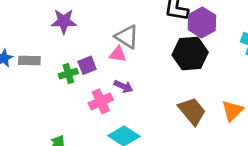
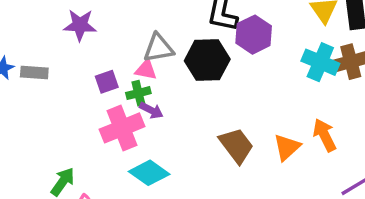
gray triangle: (127, 37) -> (159, 48), turned -45
black hexagon: (190, 54) -> (207, 60), moved
green cross: (68, 74) -> (138, 93), moved
pink cross: (101, 101) -> (122, 128), size x1.4

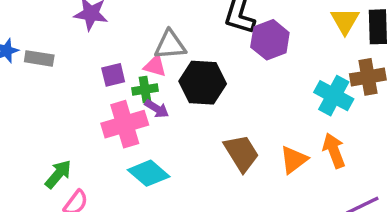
black hexagon: (207, 60) -> (203, 83), moved
cyan cross: (320, 62) -> (334, 96), moved

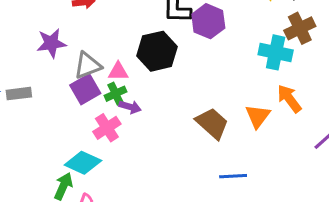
gray triangle: (170, 45) -> (88, 65), moved
purple square: (113, 75) -> (85, 89), size x1.4
black hexagon: (203, 83) -> (157, 51), moved
pink cross: (125, 124) -> (107, 128), size x0.7
cyan diamond: (149, 173) -> (83, 163), moved

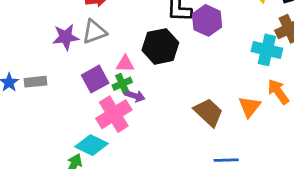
gray triangle: (88, 65) -> (94, 32), moved
pink cross: (107, 128) -> (114, 114), size x1.4

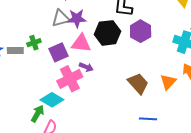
purple hexagon: (207, 20) -> (141, 31), moved
purple star: (66, 37) -> (77, 18), moved
pink triangle: (125, 64) -> (81, 43), size x1.5
green cross: (122, 84) -> (34, 43), moved

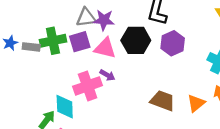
green cross: (34, 43) -> (53, 41), size x1.6
purple square: (58, 52) -> (80, 42), moved
brown trapezoid: (138, 83) -> (163, 101), turned -35
cyan diamond: (52, 100) -> (65, 107), turned 50

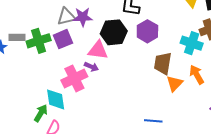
gray rectangle: (31, 47) -> (17, 37), moved
pink triangle: (105, 48) -> (98, 50), moved
brown trapezoid: (163, 101) -> (163, 63), moved, turned -95

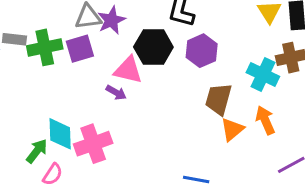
purple star: (83, 17) -> (111, 20), turned -30
pink cross: (74, 78) -> (93, 144), moved

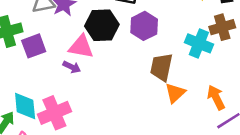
purple square: (80, 49) -> (34, 46), moved
orange arrow: (265, 120) -> (216, 97), moved

